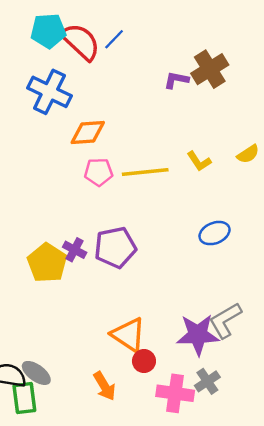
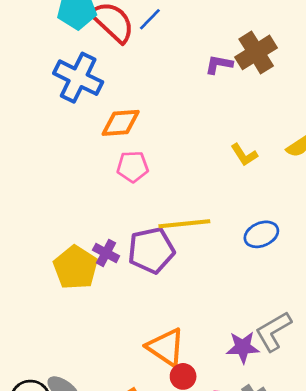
yellow line: (145, 172) -> (184, 224), moved
purple star: (198, 335) -> (243, 347), size x0.7

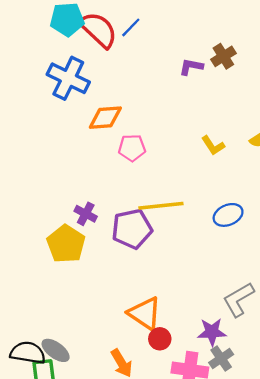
brown cross: (256, 52) -> (223, 56), size x0.7
pink pentagon: (133, 167) -> (132, 148), moved
purple cross: (106, 253) -> (86, 214), moved
purple star: (243, 347) -> (212, 332), moved

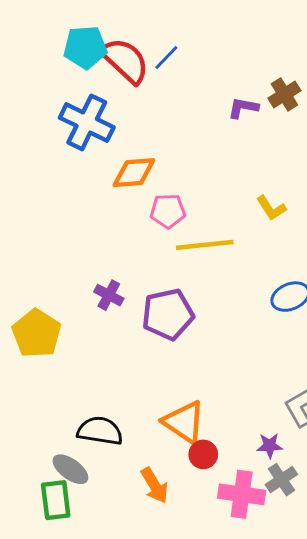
yellow line: (161, 206) -> (205, 245), moved
yellow pentagon: (66, 244) -> (37, 333), moved
purple star: (212, 332) -> (270, 446), size x0.7
black semicircle: (28, 353) -> (100, 431), moved

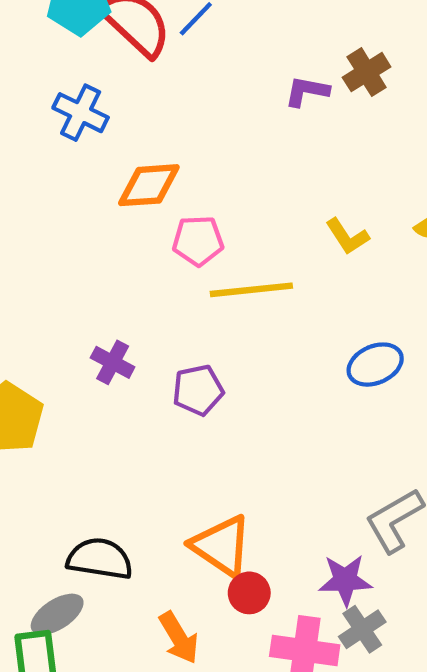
blue cross: (87, 122) -> (81, 113), size x0.7
purple pentagon: (168, 314) -> (198, 390), size x0.7
purple star: (270, 446) -> (345, 580), size x1.4
gray ellipse: (70, 469) -> (57, 614), turned -69

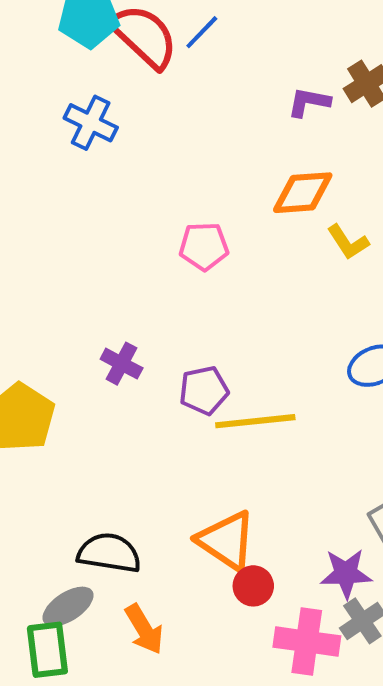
orange diamond: (149, 185) -> (303, 193), moved
yellow line: (251, 290) -> (255, 421), moved
orange arrow: (179, 638) -> (144, 629), moved

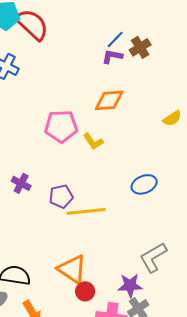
blue line: (202, 32) -> (115, 39), moved
yellow L-shape: (348, 242) -> (93, 141), moved
pink pentagon: (204, 246) -> (61, 126), size x1.4

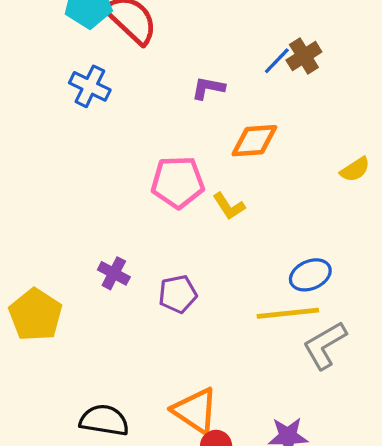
blue line: (115, 39) -> (277, 61), moved
purple L-shape: (112, 56) -> (208, 88), moved
yellow line: (86, 211) -> (288, 313), moved
gray L-shape: (153, 257) -> (325, 345), moved

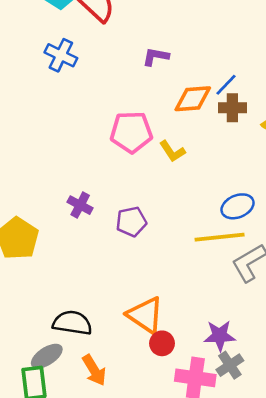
brown cross: (304, 56) -> (232, 108), moved, turned 32
blue line: (277, 61) -> (226, 85), moved

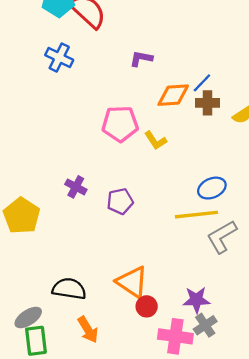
gray ellipse: (47, 356) -> (28, 317), moved

